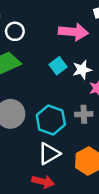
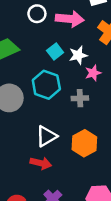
white circle: (15, 31) -> (37, 14), moved
cyan hexagon: (51, 120) -> (46, 85), moved

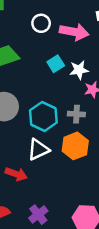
cyan hexagon: (46, 85) -> (43, 116), moved
orange hexagon: (84, 143) -> (75, 146), moved
red arrow: (41, 163) -> (16, 174), moved

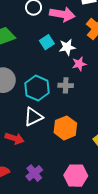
orange hexagon: (75, 146) -> (65, 128), moved

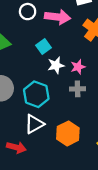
white star: (67, 47) -> (56, 65), moved
gray cross: (66, 85) -> (78, 89), moved

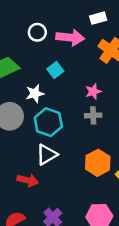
white star: (56, 65) -> (35, 94), moved
orange hexagon: (68, 133) -> (98, 163), moved

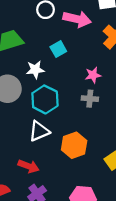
orange hexagon: (98, 163) -> (74, 145), moved
red arrow: (28, 180) -> (29, 166), moved

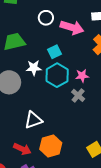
cyan hexagon: (45, 99) -> (57, 75), moved
gray cross: (90, 99) -> (78, 95), turned 32
orange hexagon: (74, 145) -> (51, 146), moved

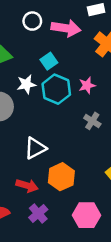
gray cross: (78, 95) -> (92, 121), moved

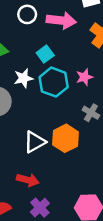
orange hexagon: (61, 177) -> (66, 138), moved

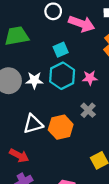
white star: (23, 78) -> (34, 80), moved

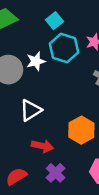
white triangle: (33, 124) -> (31, 110), moved
orange hexagon: (61, 127) -> (81, 130), moved

